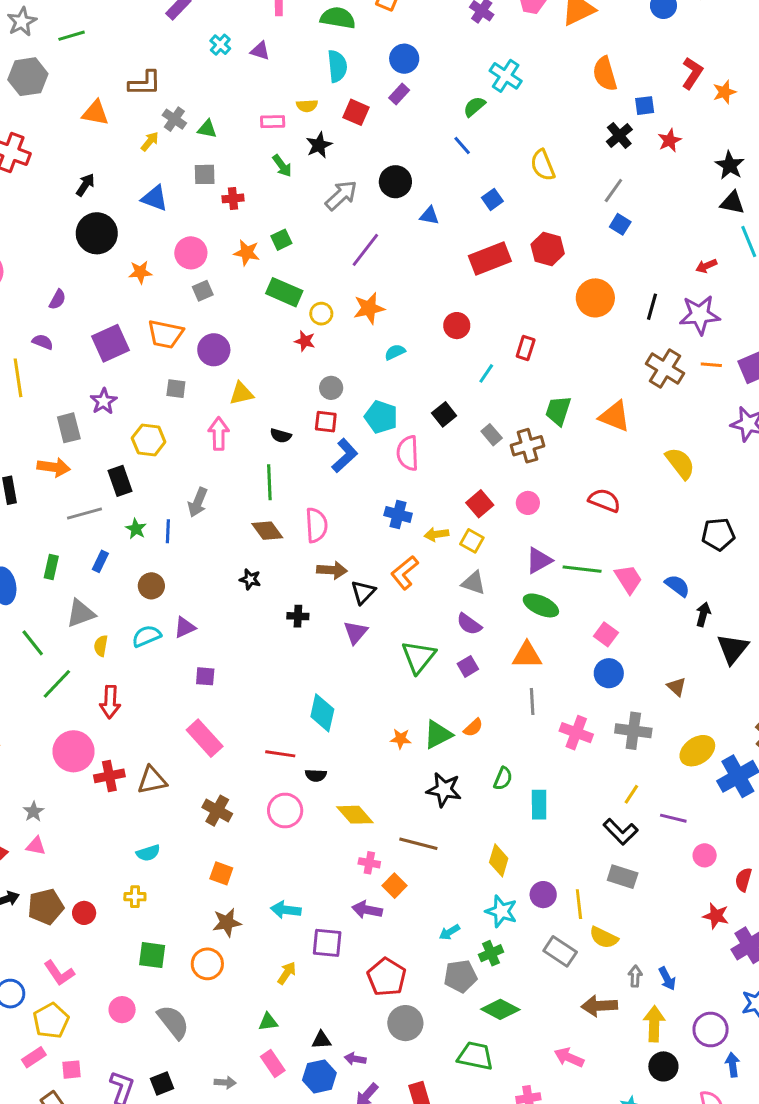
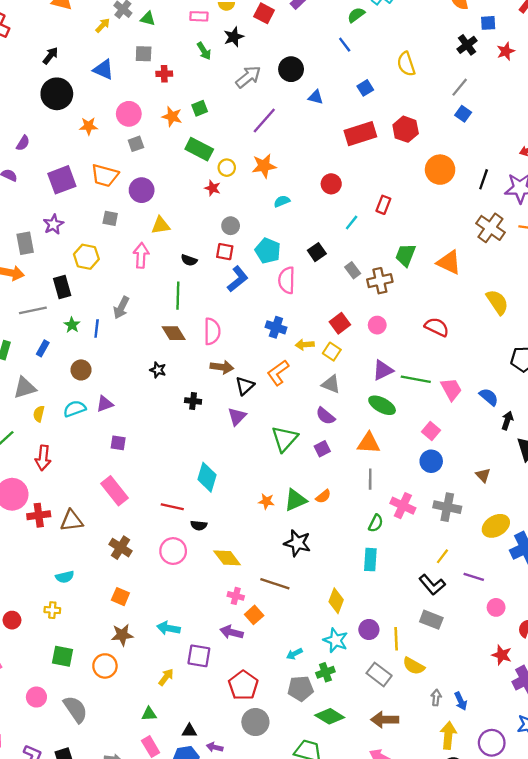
green semicircle: (503, 779) -> (376, 523), moved
brown arrow: (599, 1006) -> (385, 720), moved

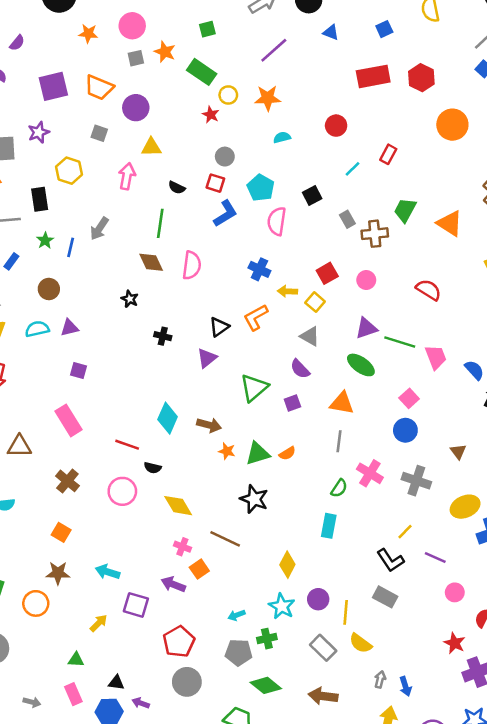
orange star: (172, 117) -> (165, 52), moved
brown arrow: (222, 367) -> (209, 425), moved

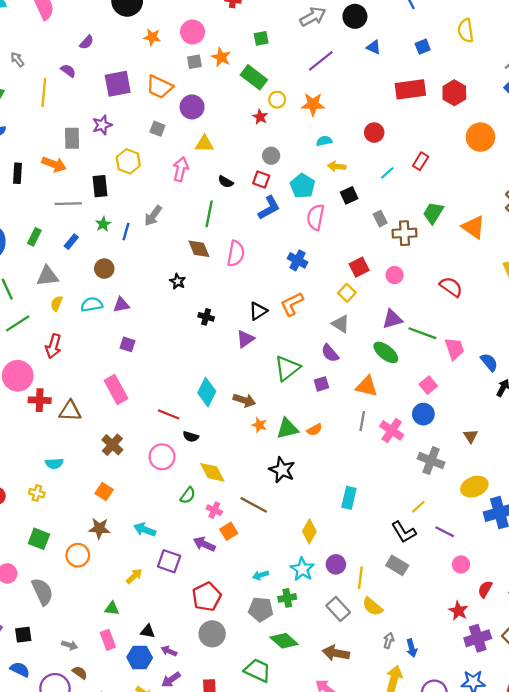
yellow arrow: (287, 291) -> (337, 166), moved
pink cross: (370, 473) -> (392, 430), moved
green semicircle: (339, 488) -> (188, 495), moved

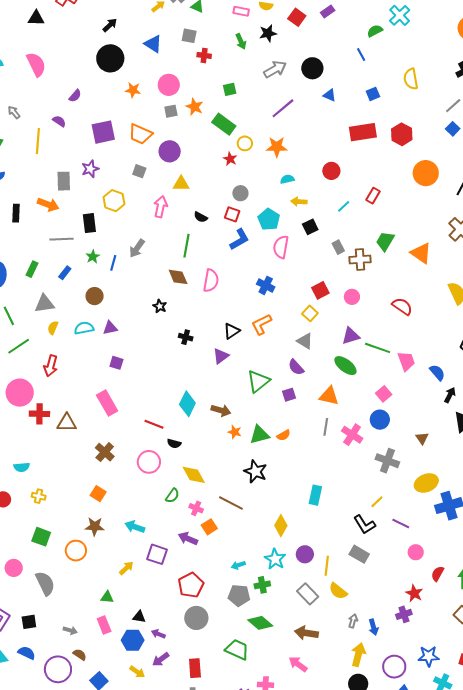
cyan semicircle: (54, 463) -> (22, 467), moved
purple cross: (478, 638) -> (404, 614), moved, size x0.7

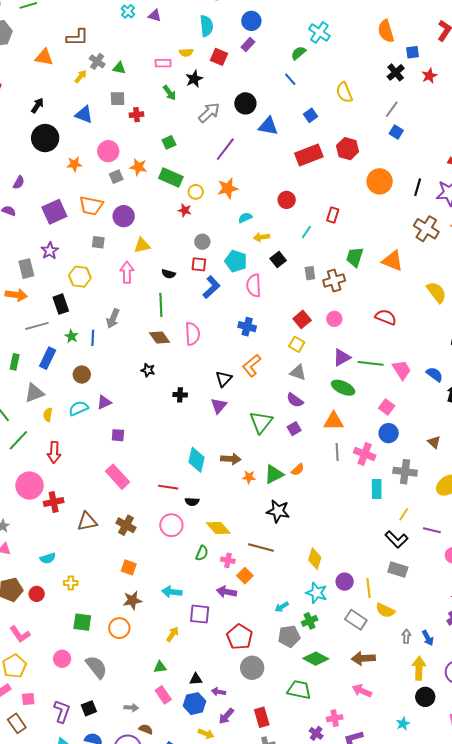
blue triangle: (330, 95) -> (268, 126), size x1.5
gray rectangle: (338, 247) -> (310, 273), turned 32
blue rectangle: (65, 273) -> (48, 358), size x1.5
brown triangle: (67, 423) -> (87, 522), moved
cyan rectangle: (315, 495) -> (377, 489), moved

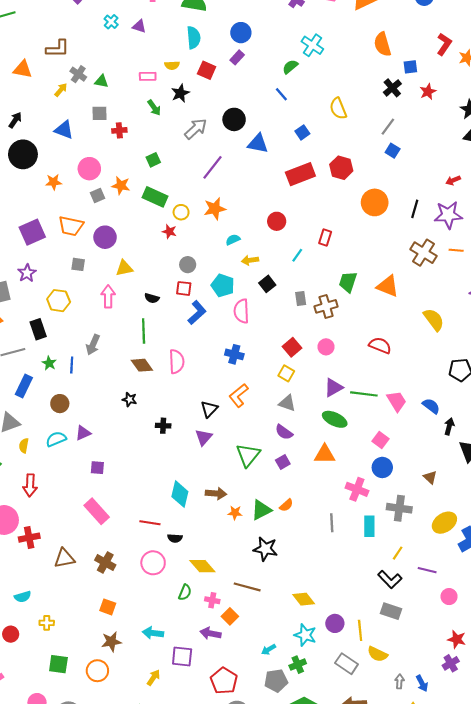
gray line: (337, 452) -> (332, 523), moved
yellow diamond: (315, 559) -> (304, 599), turned -55

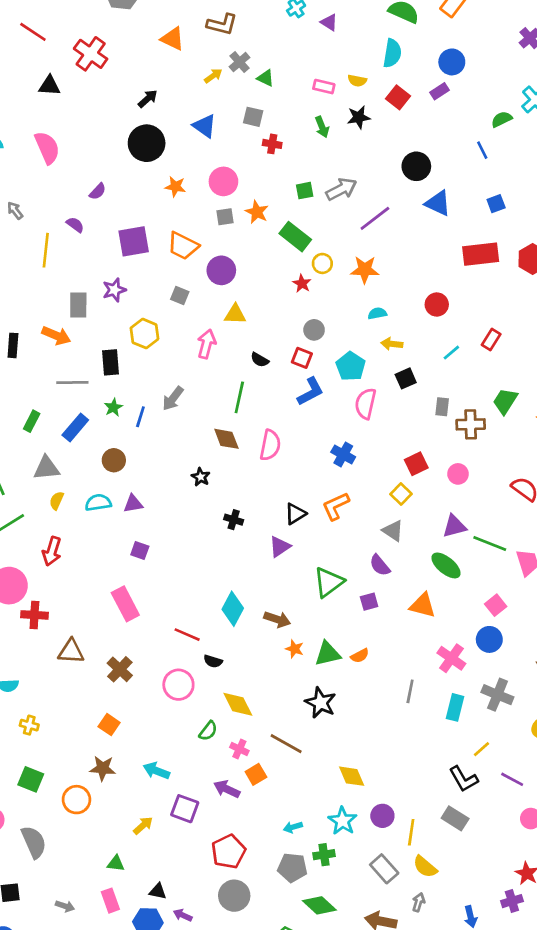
gray arrow: (196, 129) -> (341, 189), moved
gray arrow: (399, 681) -> (419, 902), moved

